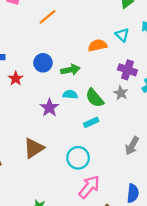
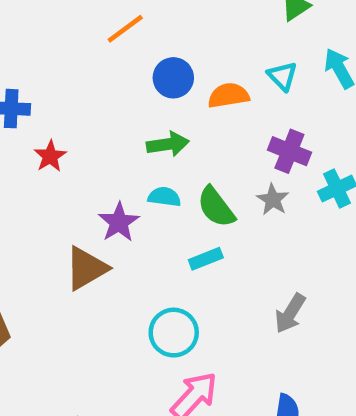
blue circle: (43, 63) -> (173, 78), moved
brown triangle: (34, 148) -> (86, 268), moved

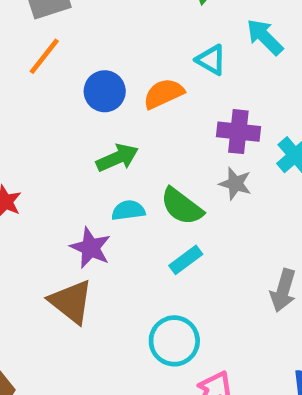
brown triangle: (86, 268) -> (71, 302), turned -36

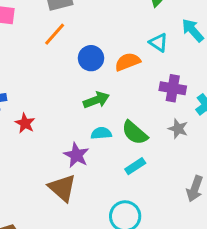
gray star: (235, 184) -> (178, 129), moved

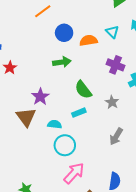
gray star: (178, 129) -> (112, 102), moved
cyan semicircle: (101, 133) -> (55, 124), moved

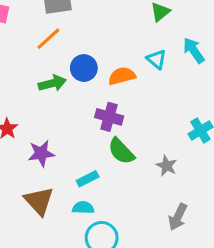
green arrow: (62, 62) -> (52, 83), moved
purple cross: (115, 65) -> (109, 117), moved
purple star: (40, 97) -> (41, 153), moved, turned 30
cyan rectangle: (79, 113) -> (88, 179), moved

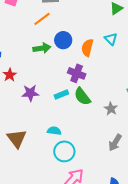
orange semicircle: (122, 76) -> (87, 48), turned -66
cyan rectangle: (88, 179) -> (61, 94), moved
brown triangle: (39, 201) -> (17, 139), moved

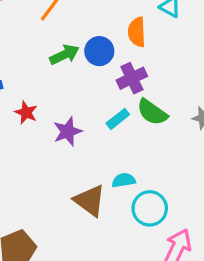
blue circle: (63, 40) -> (99, 51), moved
purple cross: (77, 73) -> (132, 78), turned -30
brown triangle: (17, 139) -> (90, 201), moved

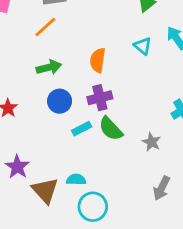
orange semicircle: (137, 32) -> (98, 60), moved
blue circle: (99, 51) -> (60, 101), moved
purple star: (68, 132) -> (17, 167), moved, turned -30

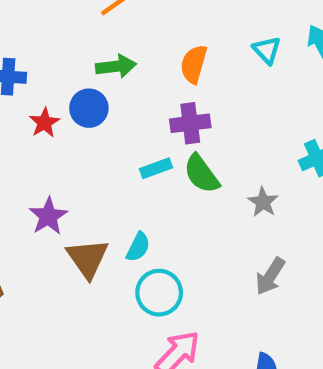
blue circle: (60, 101) -> (89, 108), moved
cyan semicircle: (76, 180) -> (138, 247), turned 108

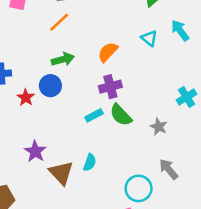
orange semicircle: (194, 64) -> (108, 52), turned 35
gray arrow: (270, 276) -> (169, 169), turned 115
cyan circle: (159, 293) -> (139, 188), moved

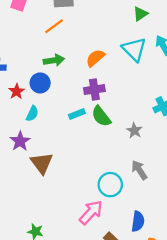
cyan triangle: (149, 38) -> (134, 49), size x1.6
cyan semicircle: (90, 162) -> (32, 114), moved

